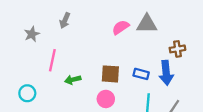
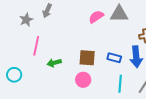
gray star: (32, 34) -> (26, 20), moved

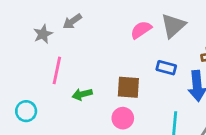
gray arrow: (47, 11) -> (72, 21), turned 32
gray triangle: (119, 14) -> (173, 26), turned -42
blue rectangle: (114, 58) -> (166, 68), moved

